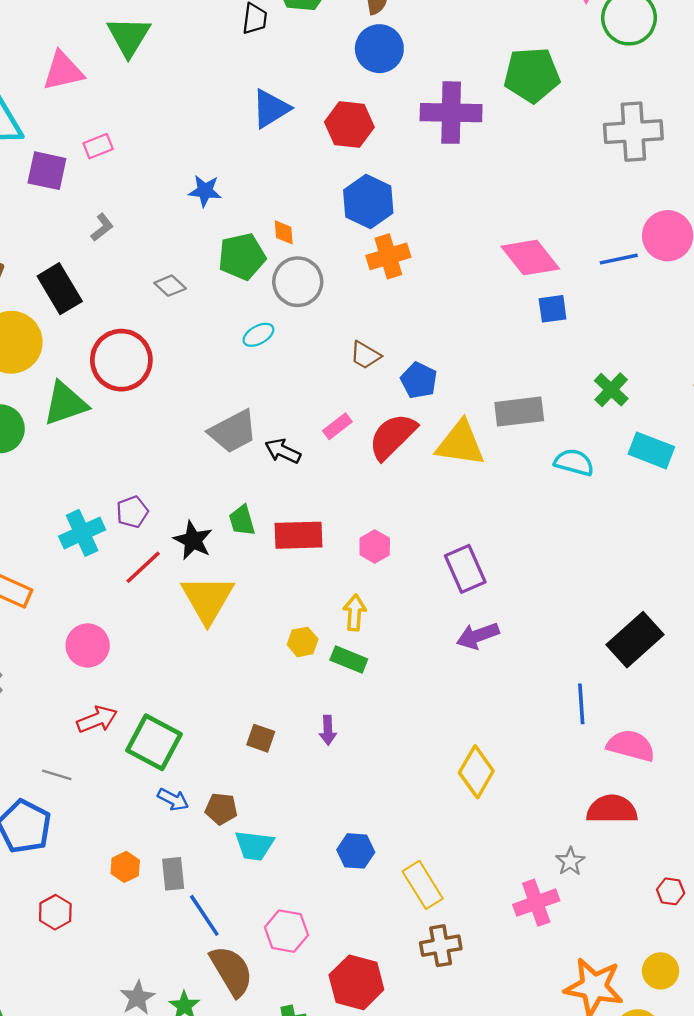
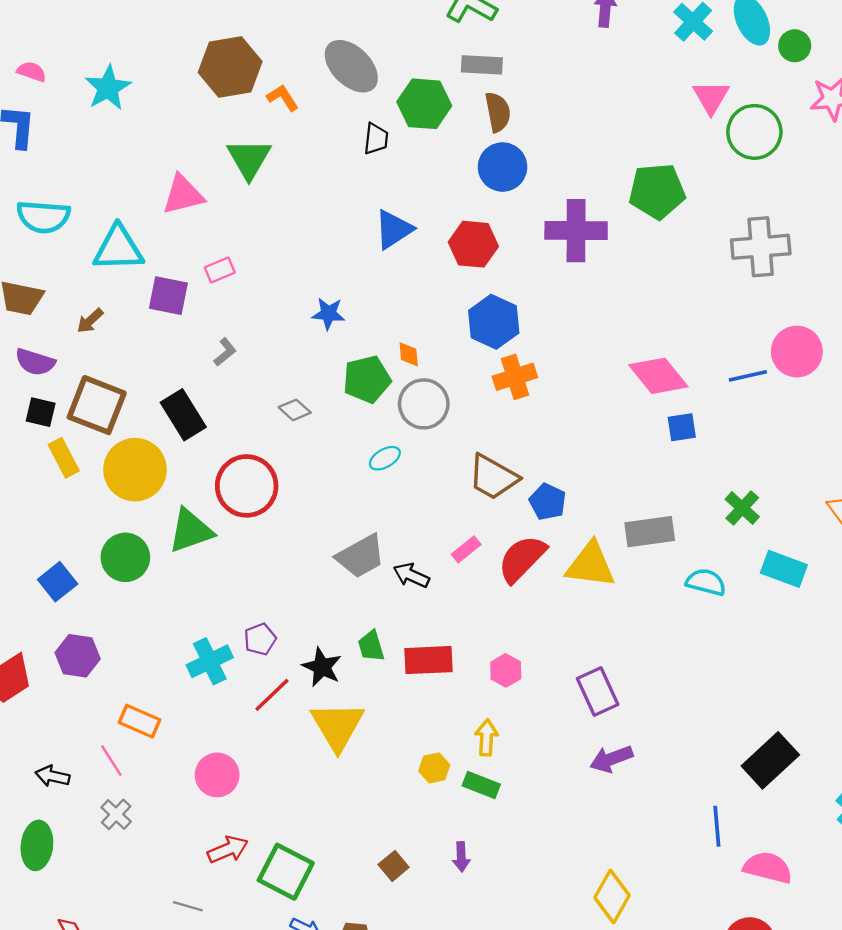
brown trapezoid: (365, 355) -> (493, 477), size x1.6
brown square: (261, 738) -> (394, 866), turned 32

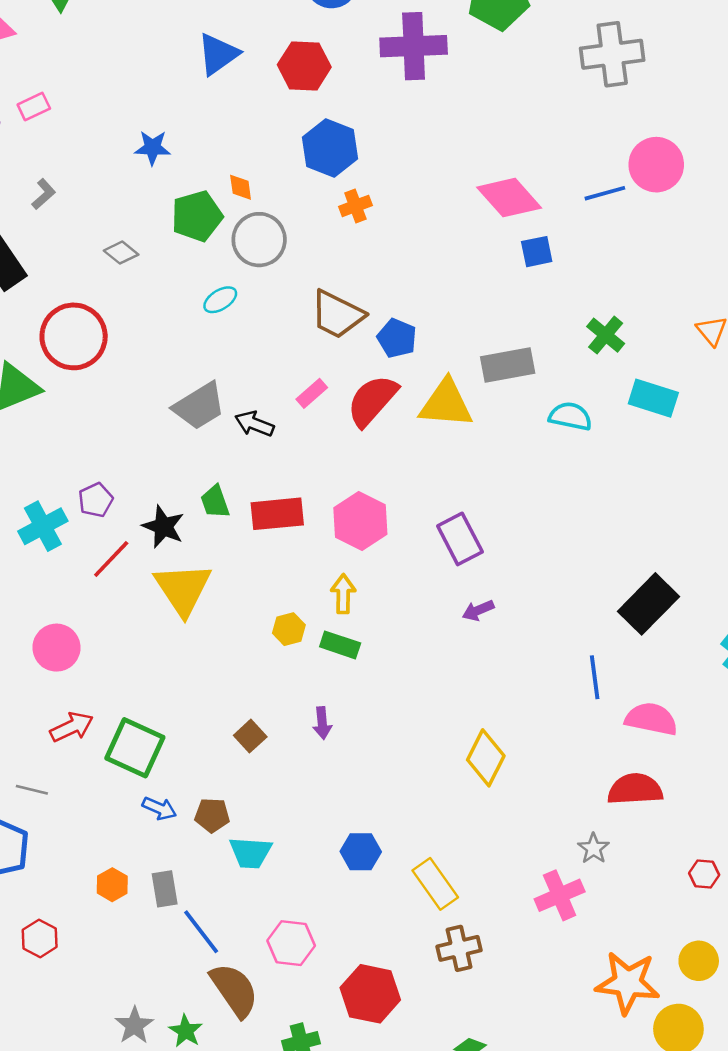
orange cross: (515, 377) -> (355, 206), size x0.7
pink hexagon: (506, 670) -> (360, 521), size x1.6
purple arrow: (611, 759) -> (478, 610), size x0.7

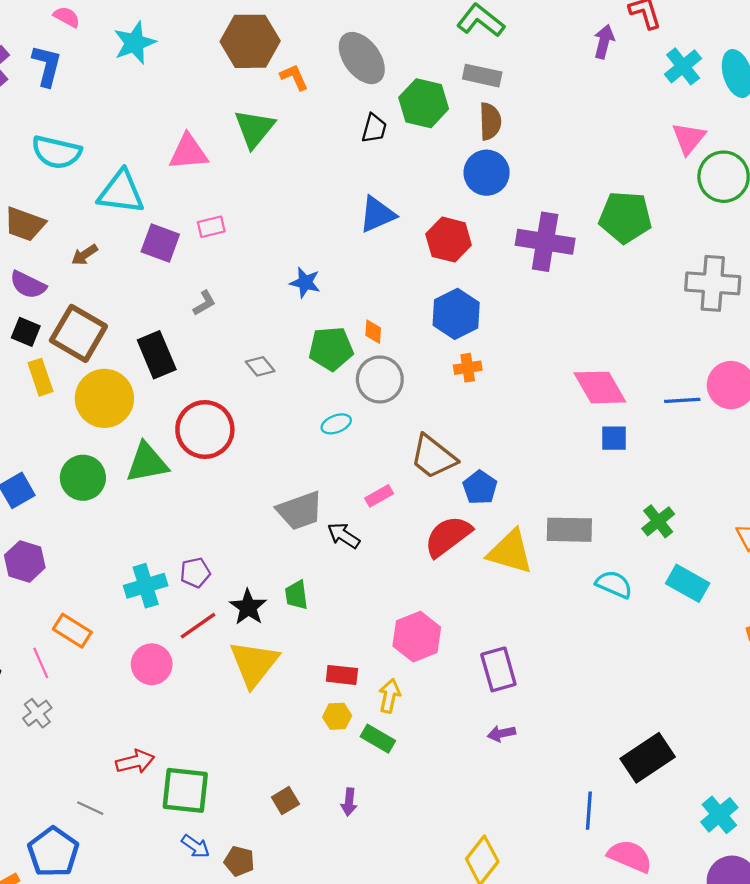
pink rectangle: (312, 393) -> (379, 496), moved
red rectangle: (277, 514) -> (342, 675), moved, size x0.7
pink circle: (56, 648) -> (152, 664), moved
green square: (135, 748) -> (185, 790), turned -30

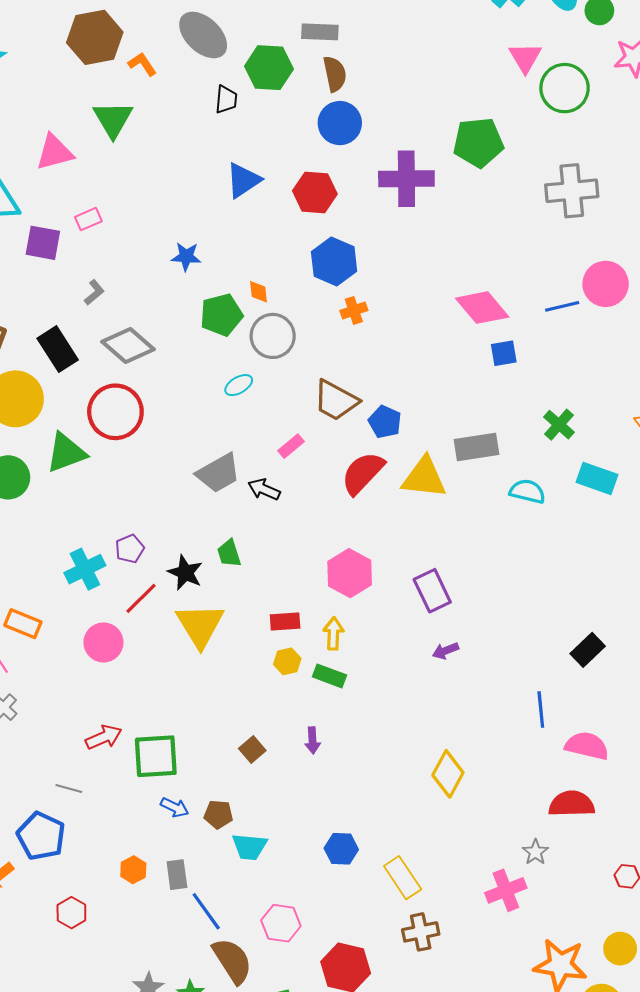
gray diamond: (260, 366) -> (128, 345), moved, size x1.8
black rectangle: (648, 758) -> (588, 650), size x0.7

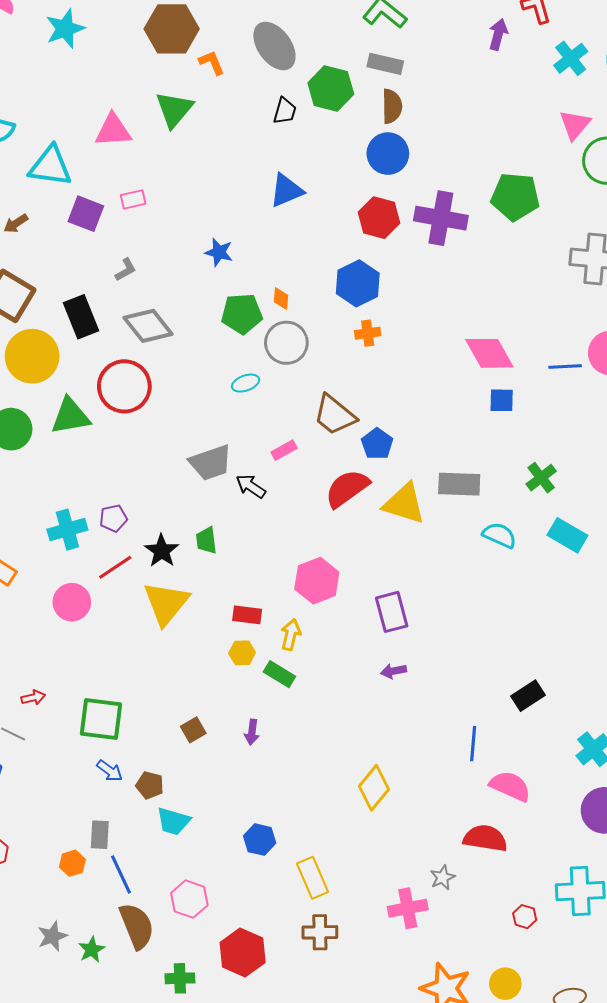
red hexagon: (315, 192) -> (379, 218), moved
red arrow: (104, 737) -> (33, 698), moved, size x0.7
orange hexagon: (133, 870) -> (72, 863), moved

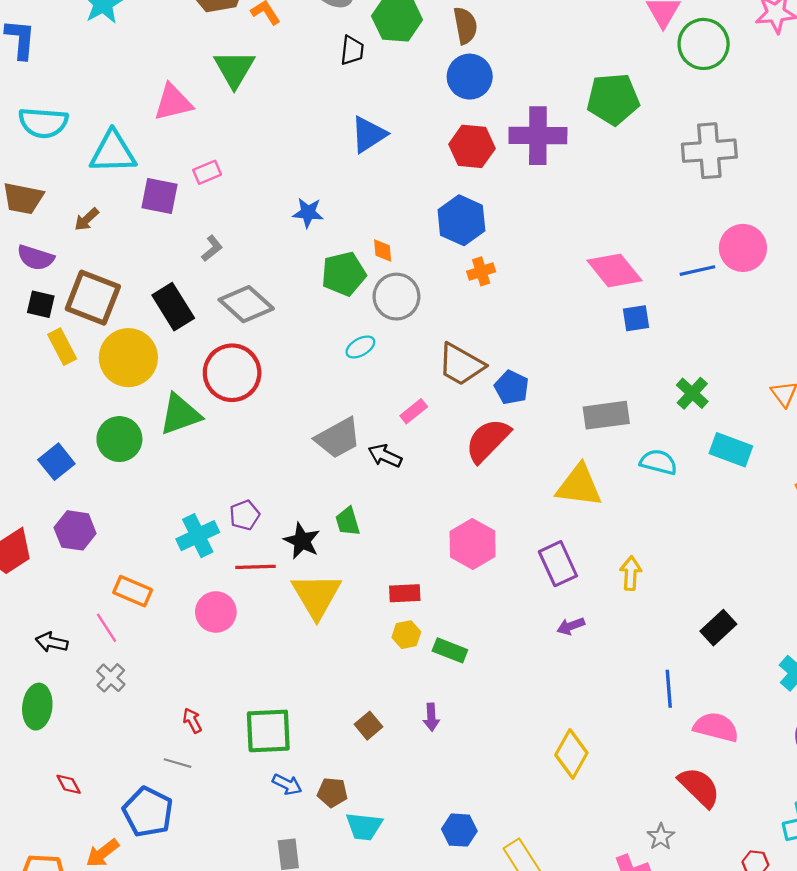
yellow triangle: (404, 504) -> (579, 486), moved
red line: (115, 567) -> (256, 567), turned 42
yellow arrow: (291, 635) -> (631, 573), moved
red arrow: (33, 698) -> (192, 721), turned -95
red semicircle: (485, 838) -> (699, 787), turned 45

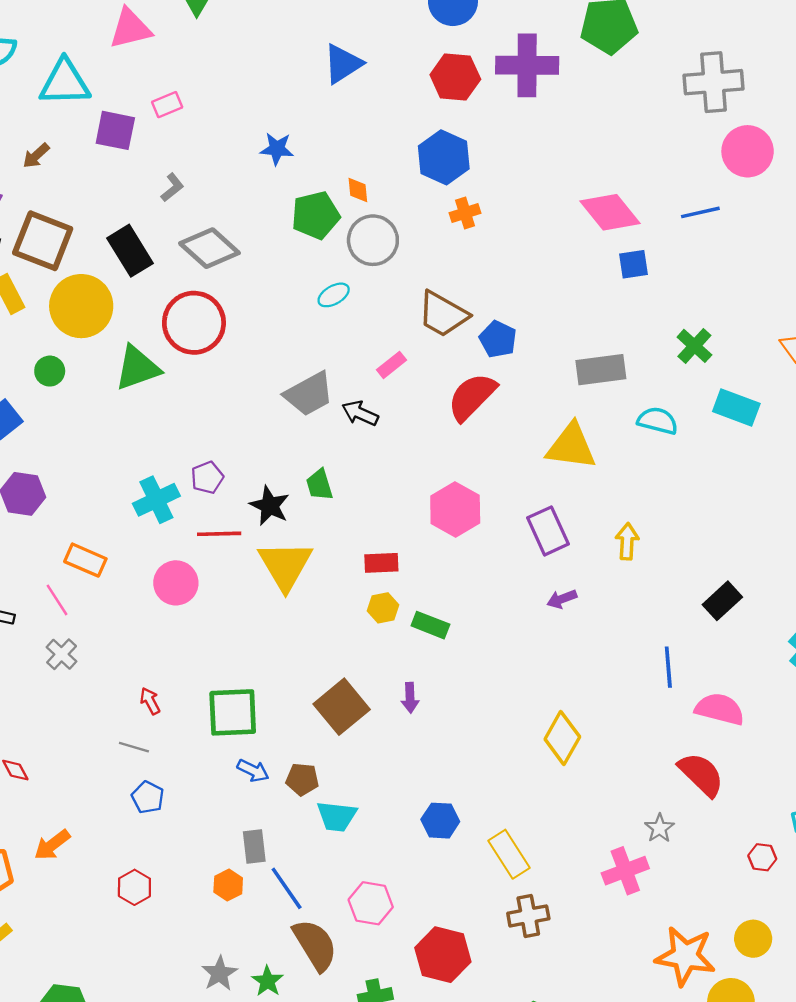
pink circle: (743, 248) -> (748, 151), moved
green circle: (119, 439) -> (50, 371), moved, size x0.6
brown square: (368, 726) -> (342, 707), size x1.8
blue pentagon: (148, 812) -> (148, 797), moved, size x0.6

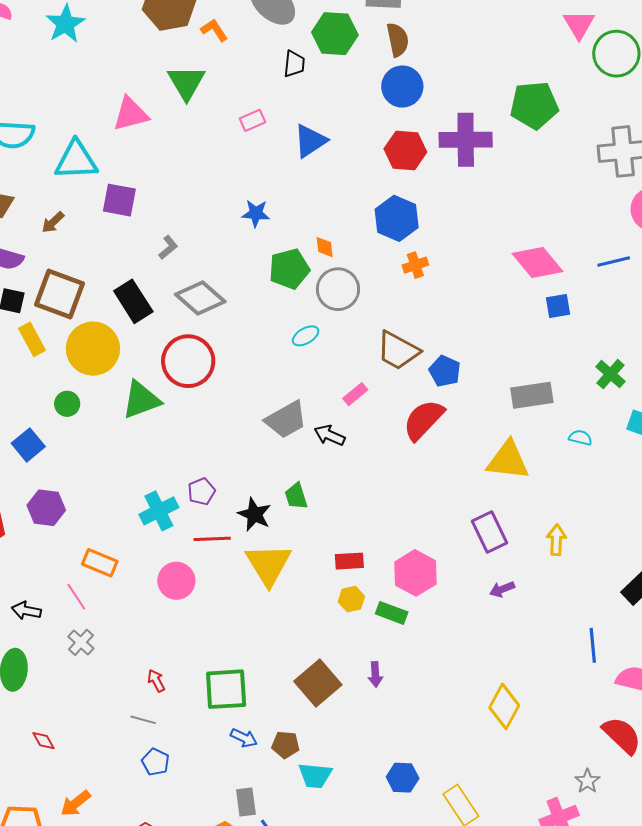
pink rectangle: (167, 105) -> (252, 120), moved
cyan semicircle: (658, 421) -> (580, 438), size x0.7
pink hexagon: (455, 509) -> (416, 573), moved

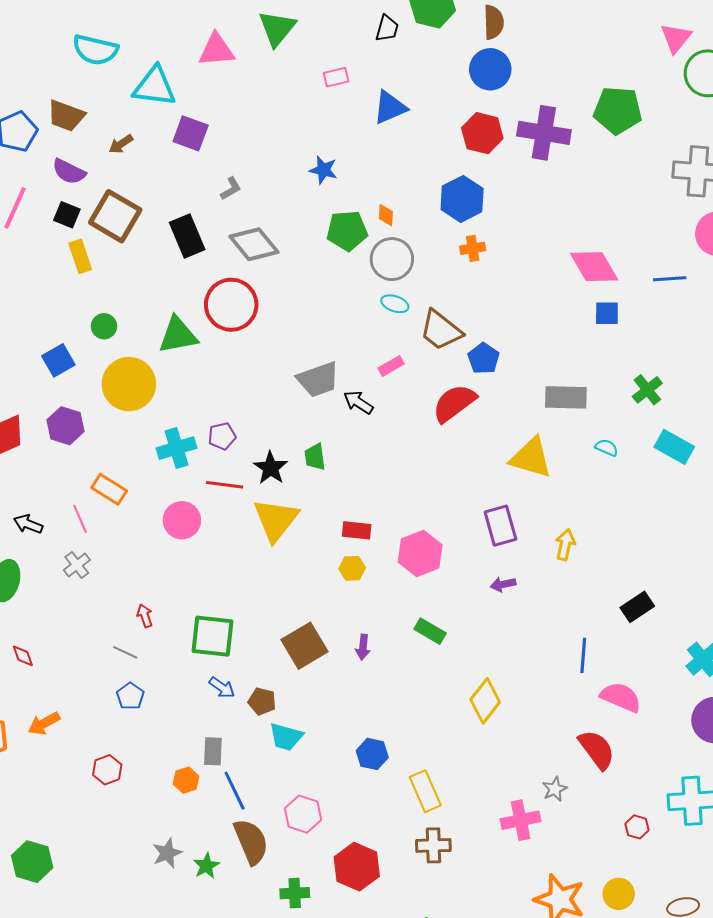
cyan ellipse: (306, 336) -> (395, 304), moved, turned 40
yellow circle: (93, 349) -> (129, 384), moved
green rectangle: (392, 613) -> (430, 631), moved

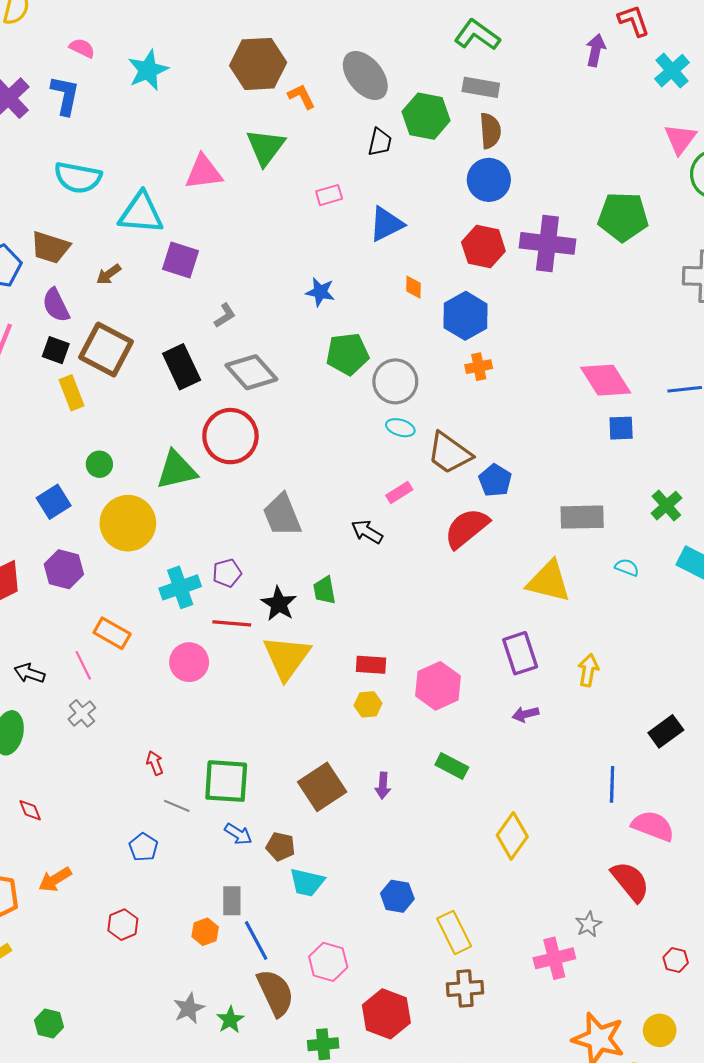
purple semicircle: (69, 172) -> (56, 305), turned 40
orange diamond: (386, 215) -> (414, 287), moved
gray trapezoid: (318, 379) -> (282, 515), moved, turned 90
gray line: (125, 652) -> (177, 806), moved
green hexagon: (32, 862) -> (49, 1024), size x0.7

